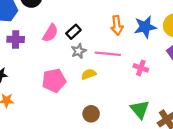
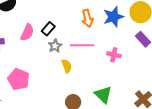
yellow semicircle: (89, 74) -> (67, 66), turned 96
pink pentagon: (54, 81) -> (18, 79), moved, turned -30
green triangle: (140, 109) -> (103, 95), moved

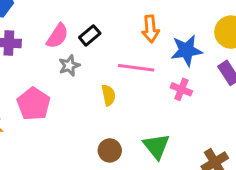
blue star: (113, 17) -> (187, 50), moved
gray star: (55, 46) -> (69, 66), moved

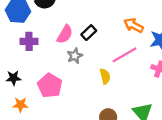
orange arrow: (150, 29) -> (134, 25), turned 126
pink line: (136, 68) -> (124, 55), turned -35

